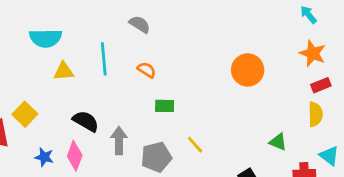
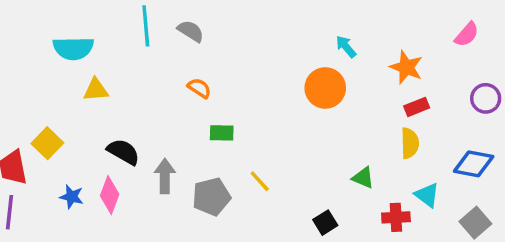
cyan arrow: (308, 15) -> (346, 47), moved
cyan line: (104, 59) -> (146, 26), moved

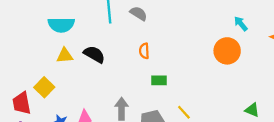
orange semicircle: (199, 88) -> (144, 51), turned -126
yellow triangle: (96, 90) -> (65, 55), moved
black semicircle: (123, 152) -> (94, 54), moved

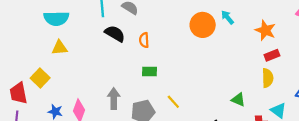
orange semicircle: (144, 51) -> (144, 40), moved
orange circle: (227, 51) -> (203, 25), moved
black semicircle: (94, 54) -> (115, 34), moved

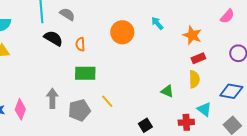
orange circle: (203, 25) -> (122, 32), moved
green rectangle: (149, 72) -> (85, 73), size x1.5
green triangle: (238, 100) -> (167, 91), moved

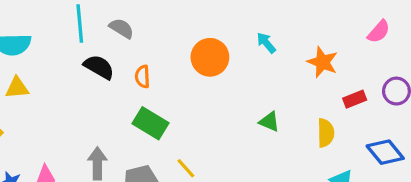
red rectangle: (198, 58) -> (355, 99), moved
green rectangle: (85, 73) -> (150, 123), turned 30
green triangle: (167, 91) -> (269, 122), moved
blue diamond: (231, 91) -> (385, 152), turned 40

